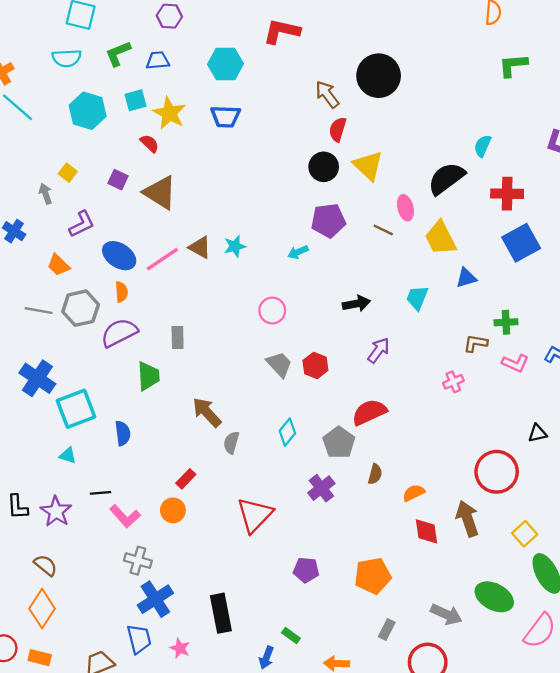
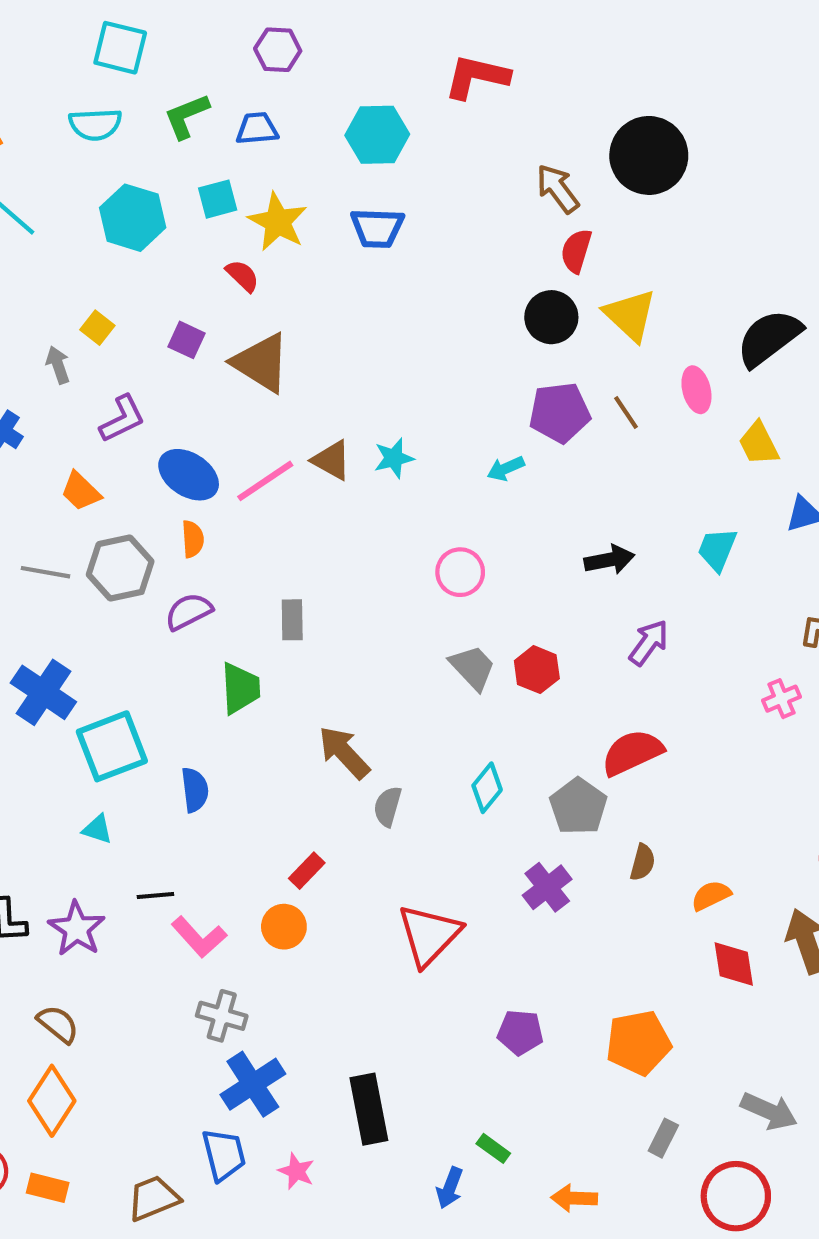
brown line: (383, 230) -> (626, 413), moved, turned 30
yellow trapezoid: (441, 238) -> (759, 444), size x0.7
purple semicircle: (119, 333) -> (189, 612), size x0.7

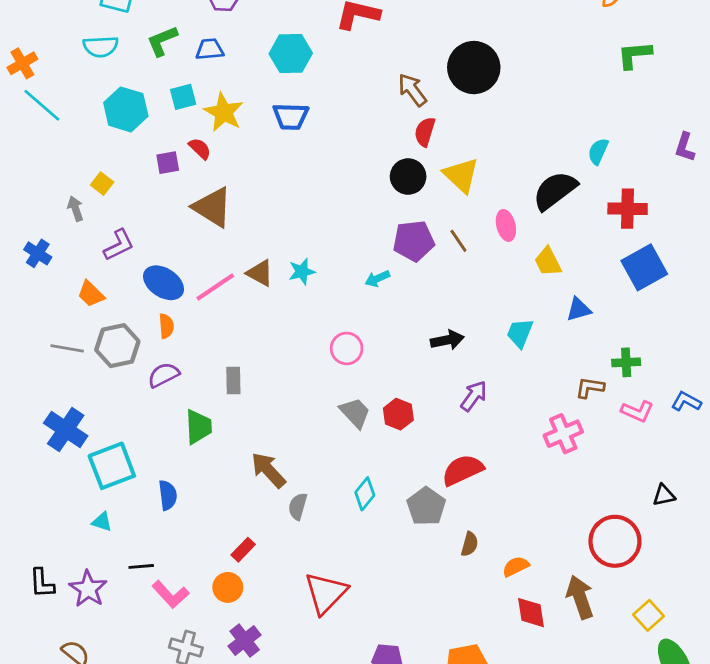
purple square: (187, 340) -> (168, 163), moved, turned -35
pink cross: (781, 699) -> (563, 434), size x1.5
purple cross: (547, 887) -> (245, 641), moved

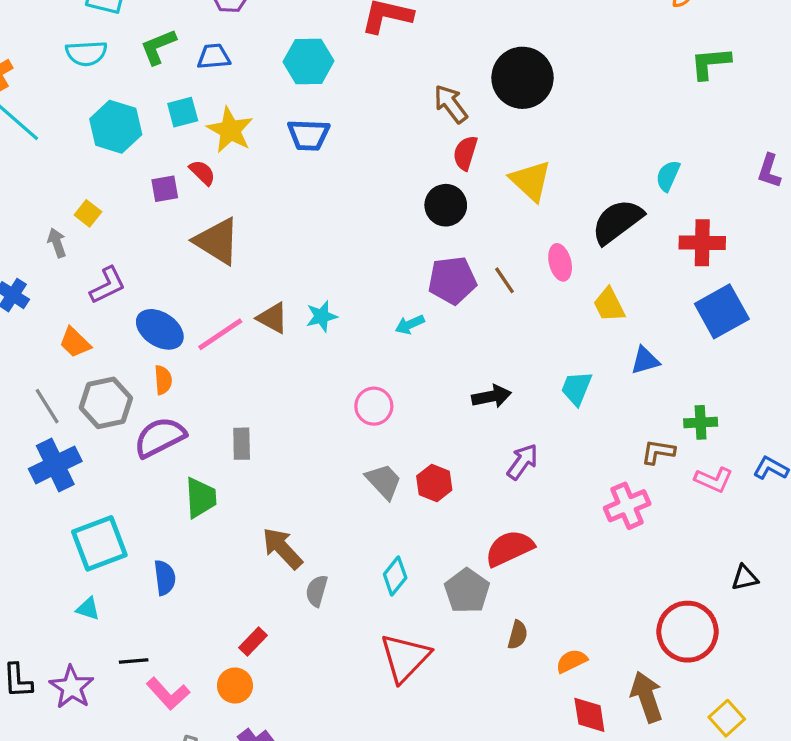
yellow triangle: (461, 175) -> (531, 181), moved
gray line: (67, 348) -> (47, 406), turned 48
purple semicircle: (164, 375) -> (160, 437), size x1.4
blue cross: (66, 429) -> (55, 465), moved, turned 30
red triangle: (326, 593) -> (405, 658), moved

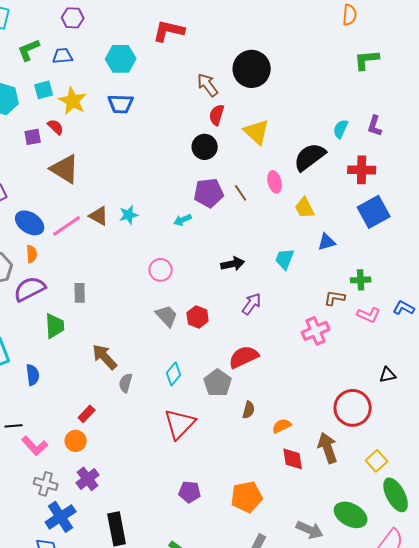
purple L-shape: (769, 171) -> (375, 126), moved

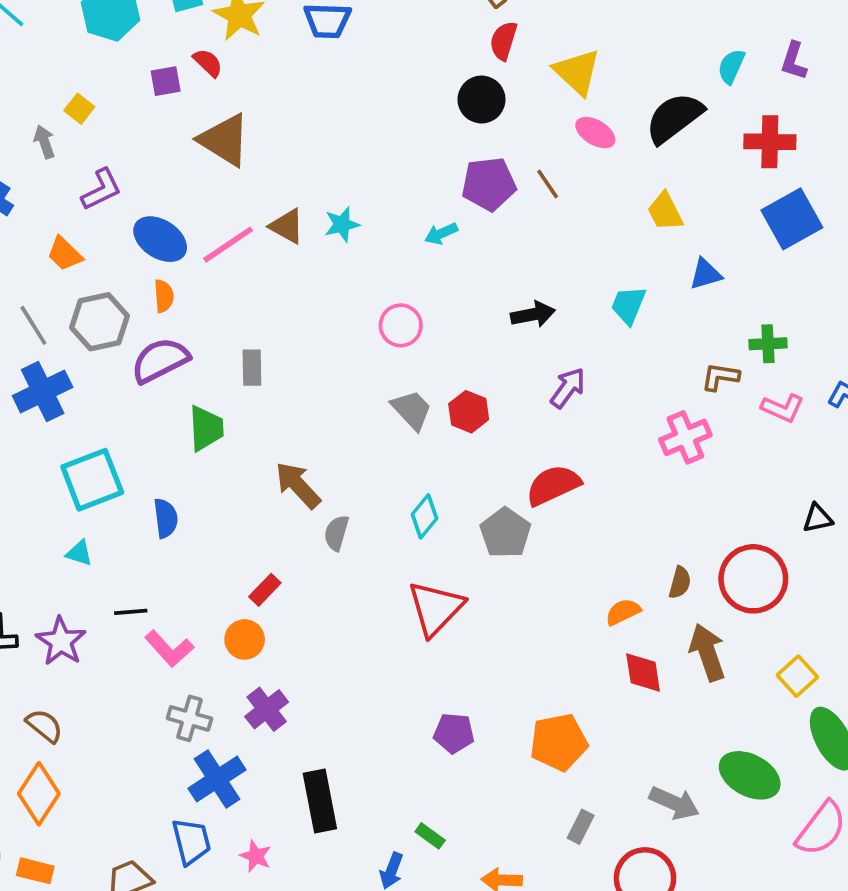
pink ellipse: (275, 182) -> (595, 133), moved, turned -45
brown semicircle: (249, 410) -> (680, 583), moved

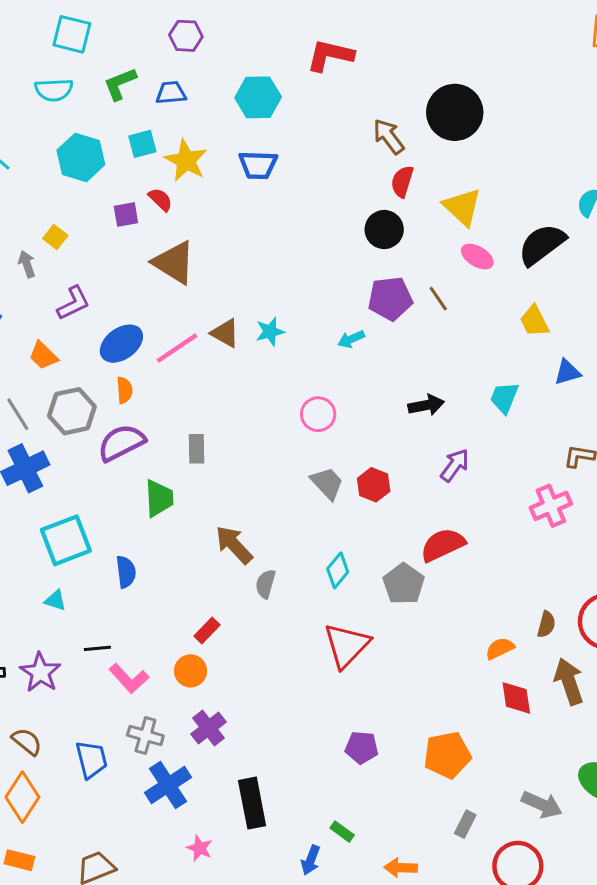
blue ellipse: (160, 239) -> (121, 344), turned -69
blue trapezoid: (191, 841) -> (91, 760), moved

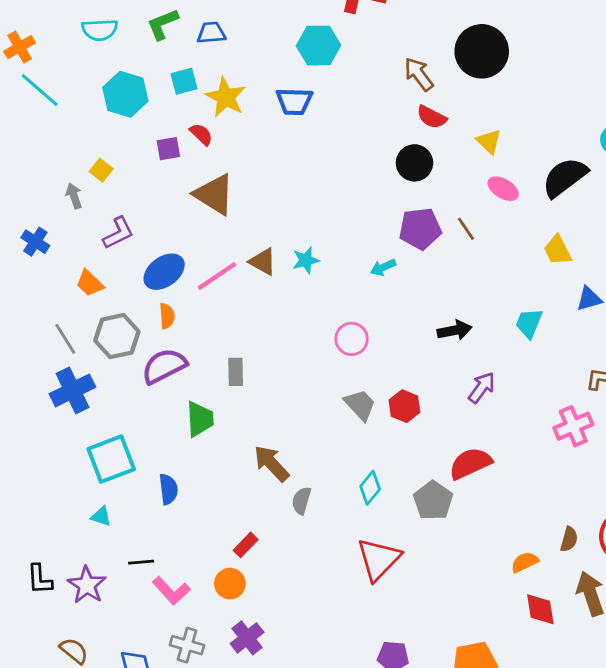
cyan hexagon: (258, 97) -> (319, 46), moved
red semicircle: (402, 181) -> (432, 117), turned -80
yellow triangle: (462, 207) -> (489, 141), size x0.7

